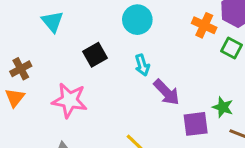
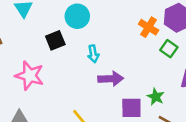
cyan circle: (137, 20) -> (77, 16), moved
purple arrow: (167, 92) -> (111, 79), turned -55

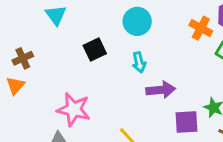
cyan circle: (77, 16) -> (137, 21), moved
pink star: (30, 76) -> (74, 109), moved

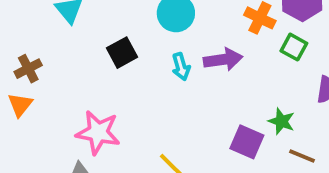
purple arrow: (161, 90) -> (223, 60), moved
purple square: (187, 122) -> (247, 142), turned 30

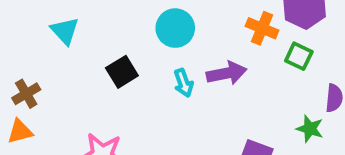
orange triangle: (20, 105) -> (20, 131), turned 40
green star: (281, 121) -> (310, 129), moved

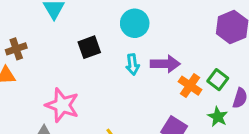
orange cross: (262, 28) -> (190, 86), moved
green square: (299, 56) -> (218, 80), moved

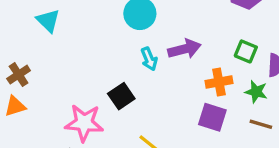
black square: (89, 47) -> (121, 96), moved
orange cross: (190, 86) -> (219, 82), moved, turned -30

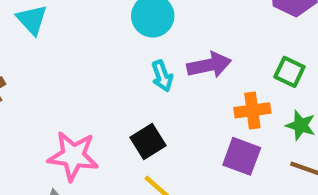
black square: (121, 96) -> (148, 141), moved

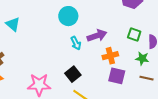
orange cross: (252, 110) -> (110, 56), moved

